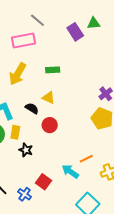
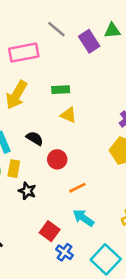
gray line: (37, 20) -> (56, 29), moved
yellow triangle: (49, 98) -> (69, 115), moved
orange line: (86, 159) -> (77, 188), moved
blue cross: (25, 194) -> (65, 252), moved

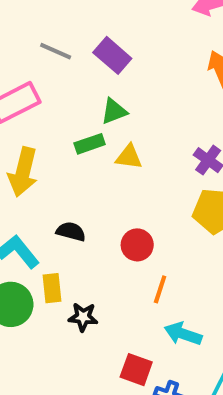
green triangle: (112, 31) -> (114, 111), moved
yellow triangle: (69, 115) -> (129, 157), moved
red circle: (57, 159) -> (137, 245), moved
orange line: (77, 188) -> (160, 289), turned -30

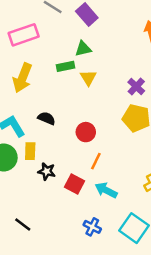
yellow triangle: (129, 157) -> (88, 78), turned 42
red square: (136, 370) -> (74, 184), moved

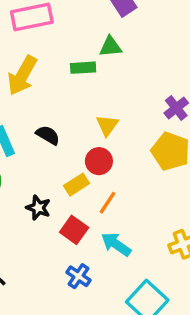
yellow triangle: (88, 78) -> (107, 125), moved
yellow rectangle: (30, 151) -> (77, 185), moved, turned 48
blue cross: (92, 227) -> (78, 276), moved

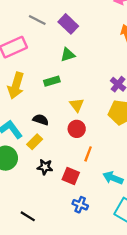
green rectangle: (83, 68) -> (52, 81), moved
yellow rectangle: (77, 185) -> (35, 142), moved
cyan arrow: (116, 244) -> (113, 178), moved

